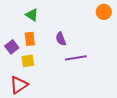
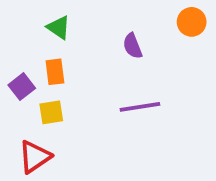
purple semicircle: (61, 39) -> (133, 46), moved

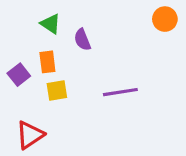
purple semicircle: (133, 46) -> (82, 40), moved
yellow square: (51, 112) -> (57, 90), moved

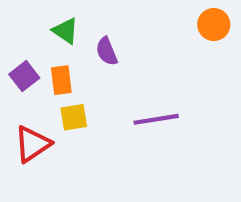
purple square: (19, 75) -> (24, 76), moved
red triangle: (30, 135) -> (32, 144), moved

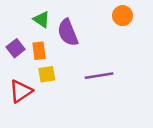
orange circle: (214, 25) -> (123, 16), moved
purple semicircle: (107, 51) -> (68, 33), size x1.5

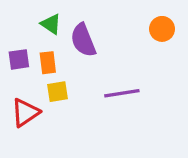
orange circle: (123, 16) -> (162, 29), moved
purple square: (16, 48) -> (19, 59), turned 30

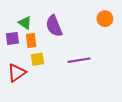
green triangle: (51, 24) -> (25, 23), moved

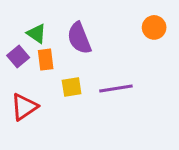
purple square: (12, 38) -> (18, 56), turned -32
yellow square: (37, 59) -> (72, 87), moved

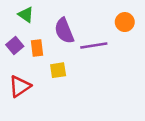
green triangle: (36, 34) -> (26, 15), moved
purple line: (116, 89) -> (94, 46), moved

